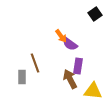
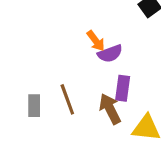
purple semicircle: (70, 44) -> (110, 54), turned -56
brown line: (35, 63) -> (67, 99), moved

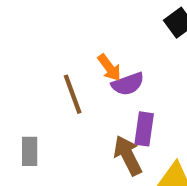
brown line: (67, 99) -> (73, 94), moved

